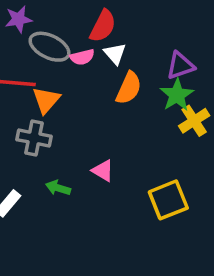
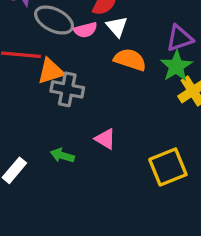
orange semicircle: (129, 88) -> (130, 60), turned -96
orange triangle: (46, 100) -> (51, 71), turned 32
gray cross: (34, 138) -> (67, 89), moved

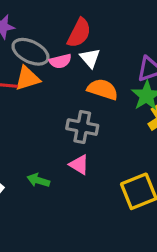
orange triangle: (51, 71) -> (27, 78), moved
gray cross: (67, 89) -> (82, 127), moved

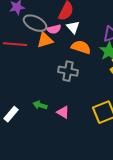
orange triangle: (27, 78) -> (45, 40), moved
pink triangle: (79, 165) -> (63, 112), moved

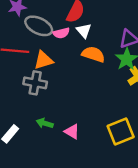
orange triangle: (45, 40) -> (43, 60), moved
gray cross: (68, 71) -> (35, 83), moved

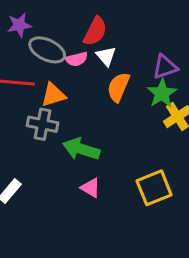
orange semicircle: (93, 54) -> (118, 87), turned -85
green arrow: (45, 123) -> (81, 149), moved, size x1.6

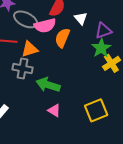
white triangle: (106, 56) -> (81, 18), moved
pink semicircle: (77, 59) -> (45, 26), size x1.5
orange semicircle: (118, 87) -> (62, 38), moved

